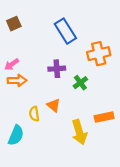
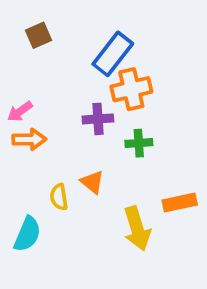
brown square: (14, 24) -> (38, 35), moved
blue rectangle: (65, 31) -> (113, 54), turned 70
orange cross: (99, 54) -> (131, 89), moved
green cross: (80, 83) -> (139, 143), turned 32

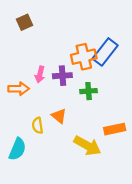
blue rectangle: (113, 54) -> (105, 52), moved
pink arrow: (20, 111) -> (40, 74), moved, turned -42
yellow arrow: (137, 229) -> (87, 146), turned -44

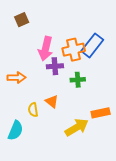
pink arrow: (40, 74) -> (46, 49), moved, size x1.6
yellow arrow: (87, 146) -> (77, 127), turned -60

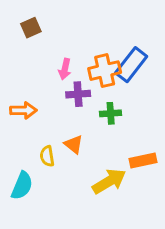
pink arrow: (46, 49) -> (65, 69), size x0.6

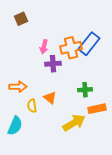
orange arrow: (23, 110) -> (18, 87), moved
green cross: (111, 113) -> (85, 90), moved

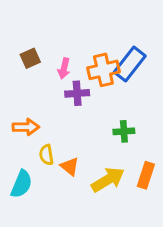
brown square: (21, 19) -> (30, 58), moved
orange triangle: (50, 98) -> (70, 167), moved
orange rectangle: (97, 109) -> (146, 175), moved, turned -60

